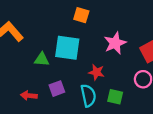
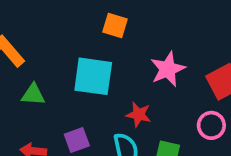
green triangle: (42, 59) -> (33, 95), moved

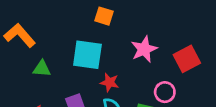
red star: (139, 115) -> (110, 82), moved
pink circle: (211, 125) -> (165, 92), moved

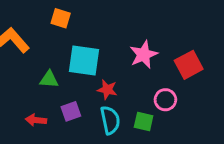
orange square: (104, 16) -> (61, 18), moved
green triangle: (42, 69) -> (49, 79), moved

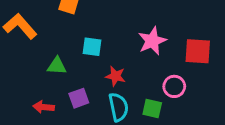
cyan square: (84, 60) -> (92, 47), size x0.6
red square: (189, 65) -> (198, 51), turned 32

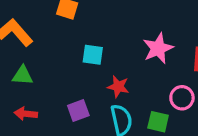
green triangle: (57, 66) -> (23, 75), moved
red arrow: (44, 107) -> (26, 114), moved

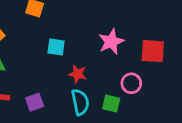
purple square: (78, 111) -> (35, 102), moved

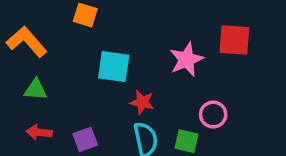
cyan square: (56, 47) -> (114, 67), size x1.4
red square: (153, 51) -> (234, 40), moved

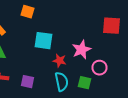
pink star: (186, 59) -> (82, 50), moved
purple square: (85, 139) -> (28, 82), turned 32

